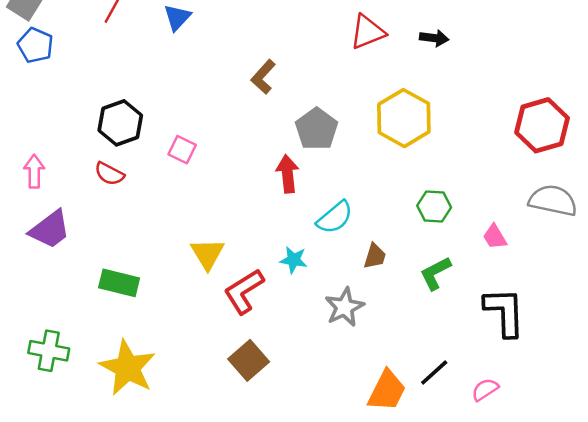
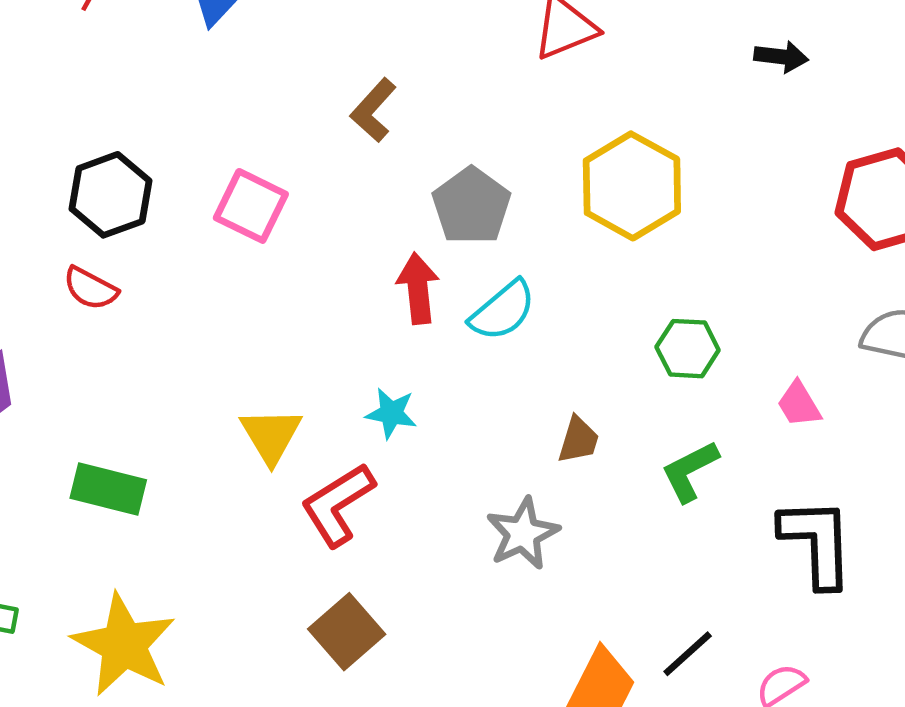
black arrow: (434, 38) -> (781, 57), moved
pink square: (182, 150) -> (251, 206), moved, size x1.4
cyan semicircle: (335, 217) -> (503, 311), moved
cyan star: (294, 260) -> (391, 413), moved

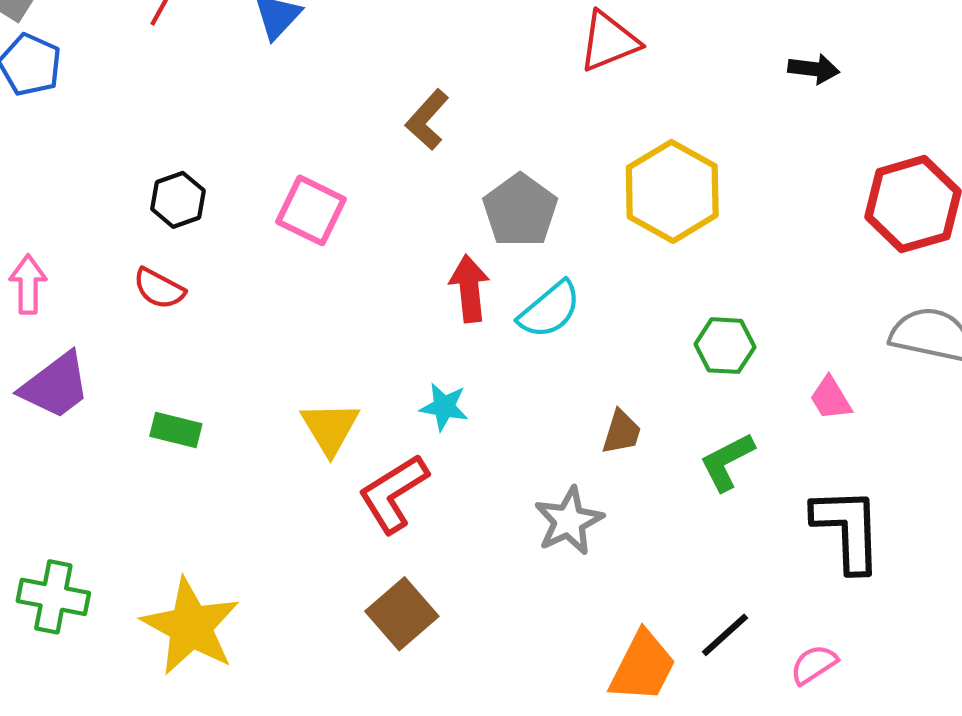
black hexagon: (110, 195) -> (178, 200), size x0.7
green rectangle: (108, 489) -> (176, 430), moved, size x0.7

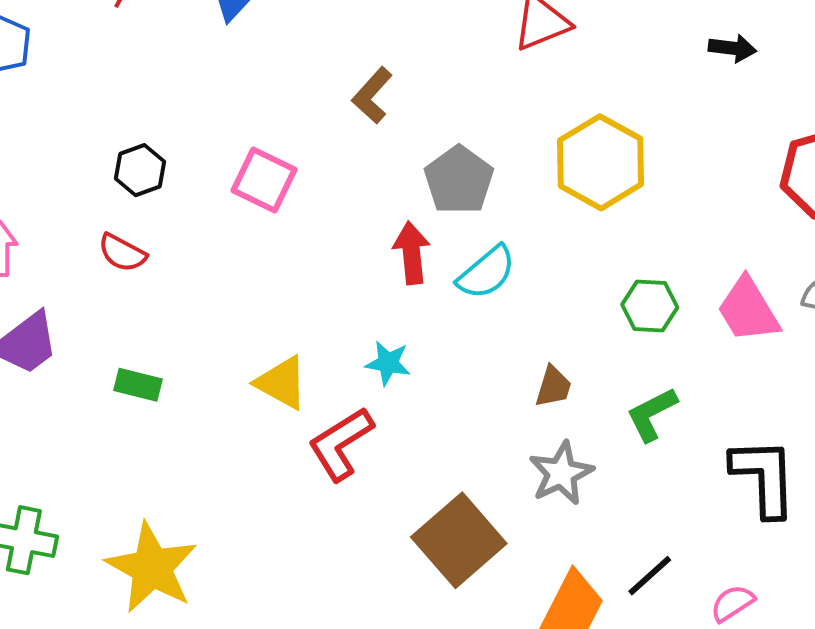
pink trapezoid: (831, 398) -> (748, 310), moved, size x1.6
yellow triangle: (330, 428) -> (282, 383), turned -30
gray star: (569, 521) -> (561, 473), moved
brown square: (402, 614) -> (459, 540), moved, size x1.4

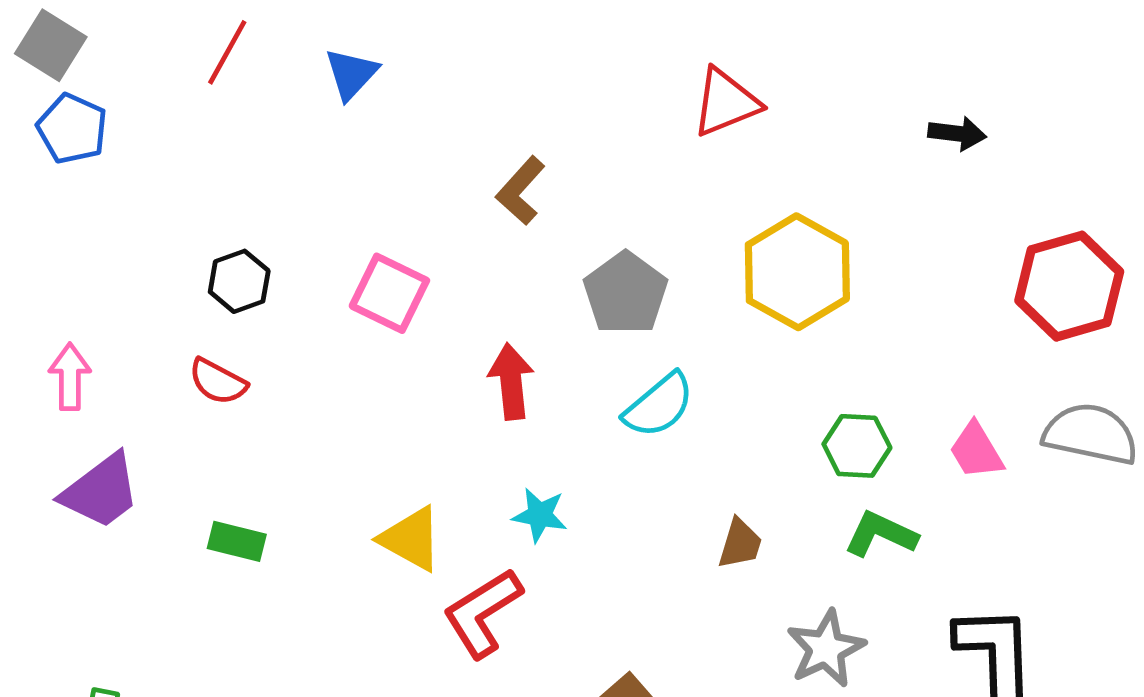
red arrow: (412, 253) -> (511, 382), moved
pink trapezoid: (748, 310) -> (976, 451), size x0.7
green L-shape: (652, 414) -> (881, 534), moved, turned 52
gray star: (561, 473) -> (826, 649), moved

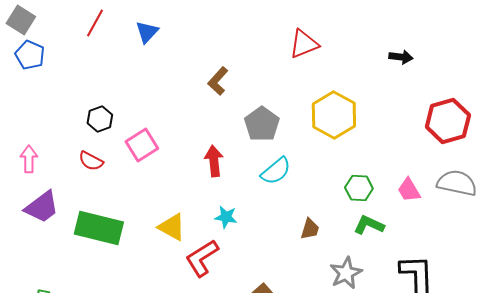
pink square: (389, 293) -> (142, 145), moved, turned 32
green rectangle: (237, 541) -> (99, 228), size x2.0

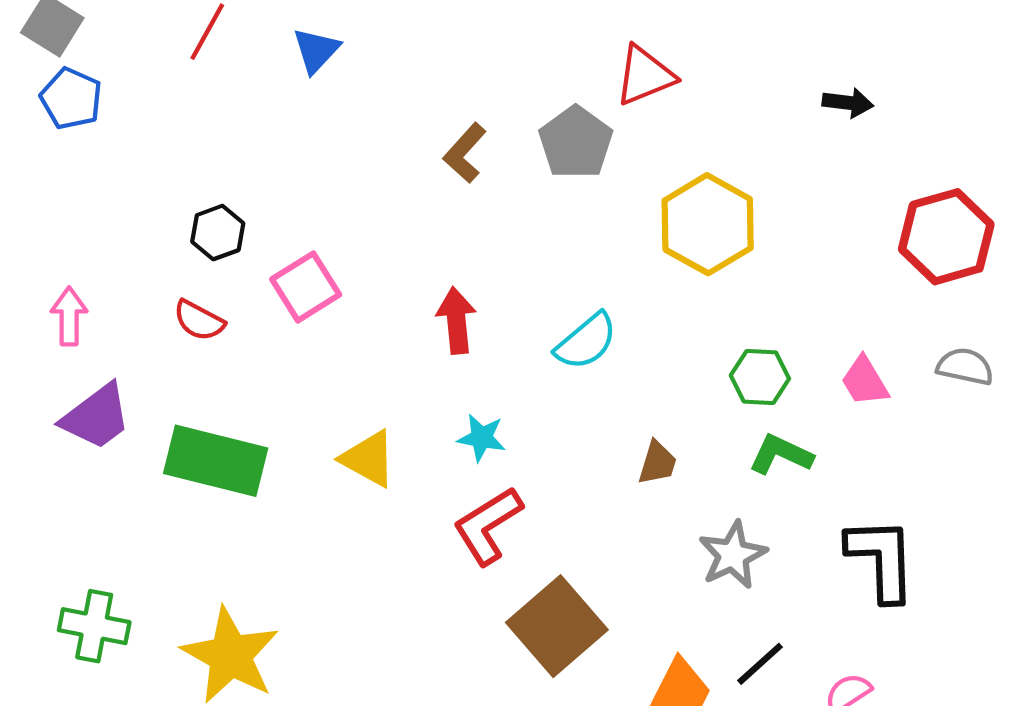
gray pentagon: (262, 124) -> (576, 143), moved
gray semicircle: (457, 183) -> (965, 367), size x0.7
red L-shape: (202, 258) -> (488, 526), moved

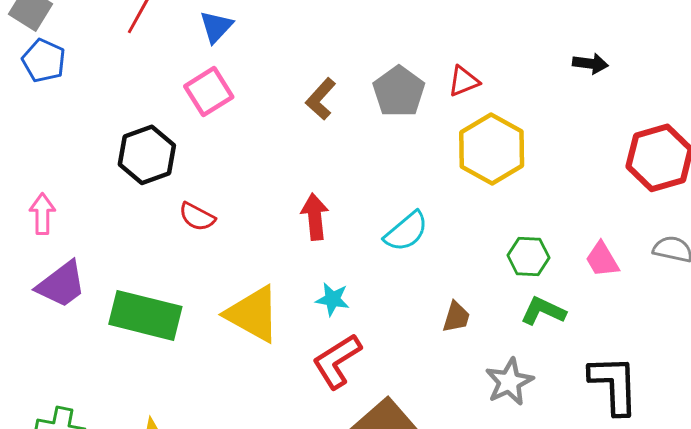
red triangle: (645, 76) -> (464, 81), moved, size x0.7
black hexagon: (218, 233) -> (147, 155), size x1.5
pink square: (306, 287) -> (209, 92), moved
red semicircle: (199, 320) -> (197, 217), moved
yellow triangle: (368, 459) -> (253, 314), size x1.4

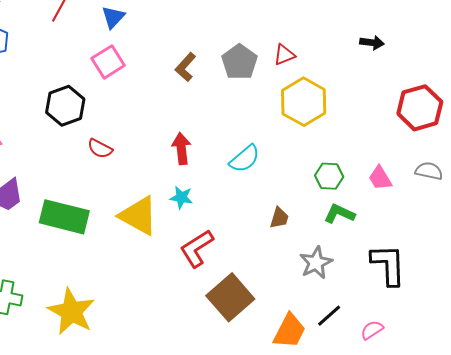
cyan star: (333, 299) -> (181, 197), moved

